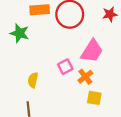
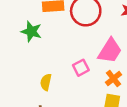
orange cross: (85, 77) -> (113, 79), moved

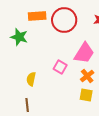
pink square: (81, 68) -> (60, 67), turned -32

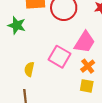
pink square: (60, 67) -> (60, 57), size x1.5

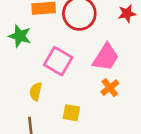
pink square: (60, 57) -> (58, 61), moved
yellow square: (87, 86) -> (71, 113), moved

